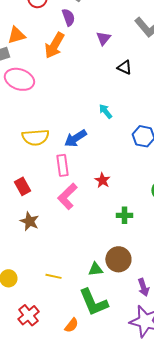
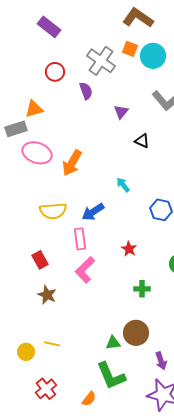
orange arrow: (54, 45) -> (72, 163), moved
red star: (102, 180) -> (129, 249), moved
yellow line: (53, 276) -> (52, 344), moved

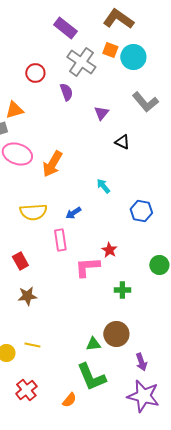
purple rectangle: (49, 27) -> (65, 28), moved
blue arrow: (93, 212) -> (73, 213), size x0.7
pink L-shape: (85, 270) -> (87, 267), moved, turned 40
brown star: (47, 295) -> (27, 296), turned -30

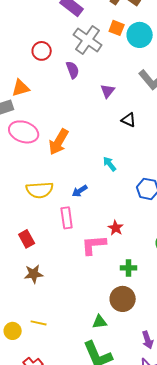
brown circle: (116, 334) -> (123, 299), moved

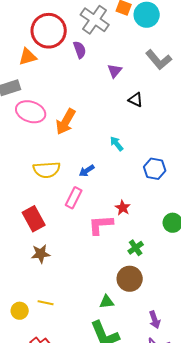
red circle: (42, 51) -> (49, 31), size x1.8
orange triangle: (21, 88) -> (28, 57), moved
pink rectangle: (67, 218) -> (74, 198), turned 35
red rectangle: (27, 239) -> (34, 219), size x1.4
green cross: (129, 268) -> (136, 248), turned -35

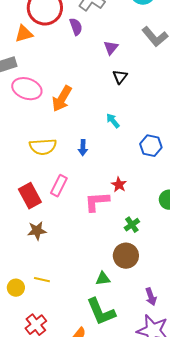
black triangle: (136, 100) -> (120, 77), moved, turned 42
blue arrow: (87, 171) -> (83, 148), turned -56
pink rectangle: (74, 198) -> (59, 186), moved

